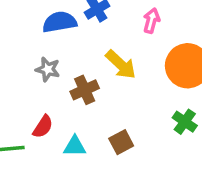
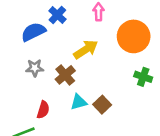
yellow arrow: (121, 65) -> (86, 49), turned -60
cyan triangle: (75, 146) -> (79, 102), moved

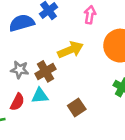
gray star: (35, 68) -> (20, 70), moved
cyan triangle: (79, 102) -> (40, 96), moved

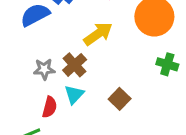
cyan triangle: (40, 96) -> (74, 94), turned -30

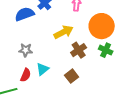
green cross: (167, 64) -> (106, 50), moved
brown cross: (75, 65) -> (79, 50), moved

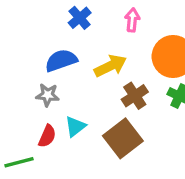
blue semicircle: (25, 14) -> (61, 60), moved
brown square: (72, 76) -> (123, 138), size x1.6

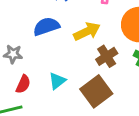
gray star: (48, 95) -> (13, 54), moved
red semicircle: (47, 136) -> (23, 84), moved

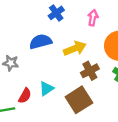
red semicircle: (23, 84) -> (25, 96), moved

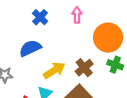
yellow arrow: (75, 48) -> (54, 70), moved

